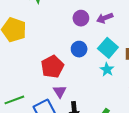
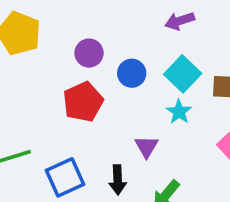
purple circle: (81, 18) -> (89, 53), moved
purple triangle: (60, 91) -> (146, 147), moved

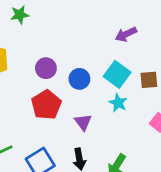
purple arrow: (180, 21) -> (126, 34), moved
purple triangle: (146, 147) -> (83, 122), moved

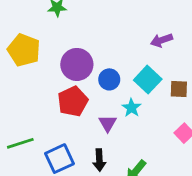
purple circle: (46, 68) -> (77, 64), size x1.5
cyan star: (118, 103) -> (132, 108), moved

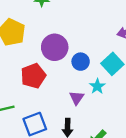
red pentagon: (73, 101) -> (33, 76), moved

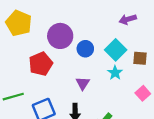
cyan star: (97, 86) -> (115, 73), moved

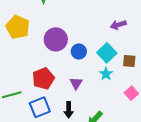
red pentagon: (41, 64) -> (43, 78), moved

